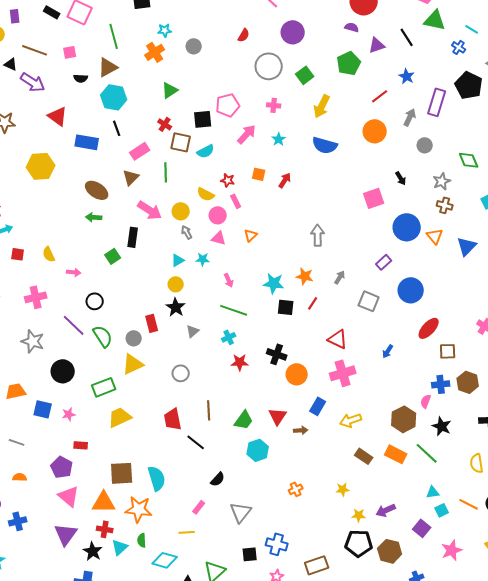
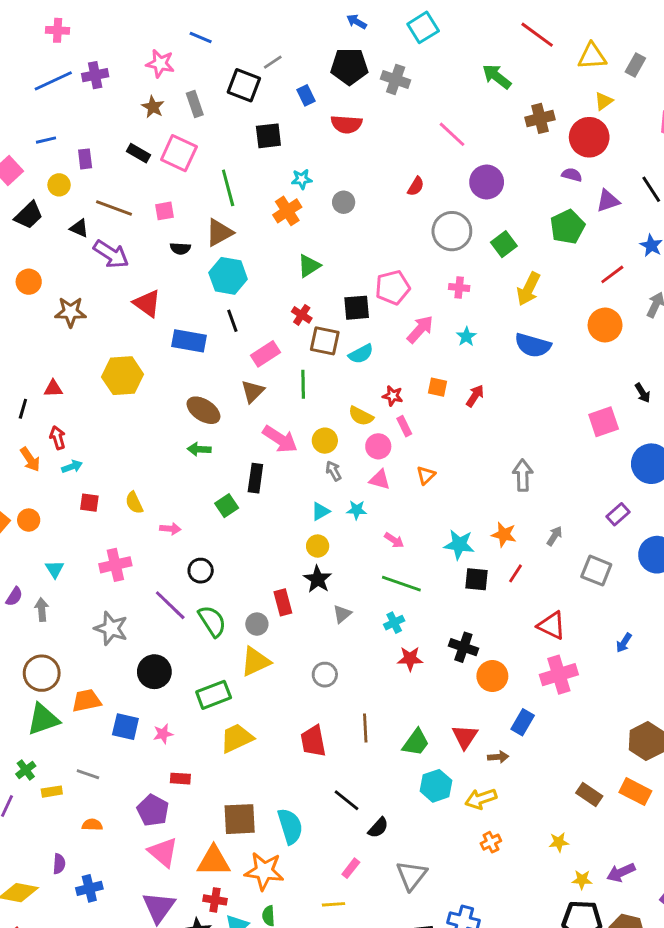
pink arrow: (229, 280) -> (394, 540), turned -32
yellow arrow: (351, 420) -> (481, 799), moved
black line: (196, 442) -> (346, 800), moved

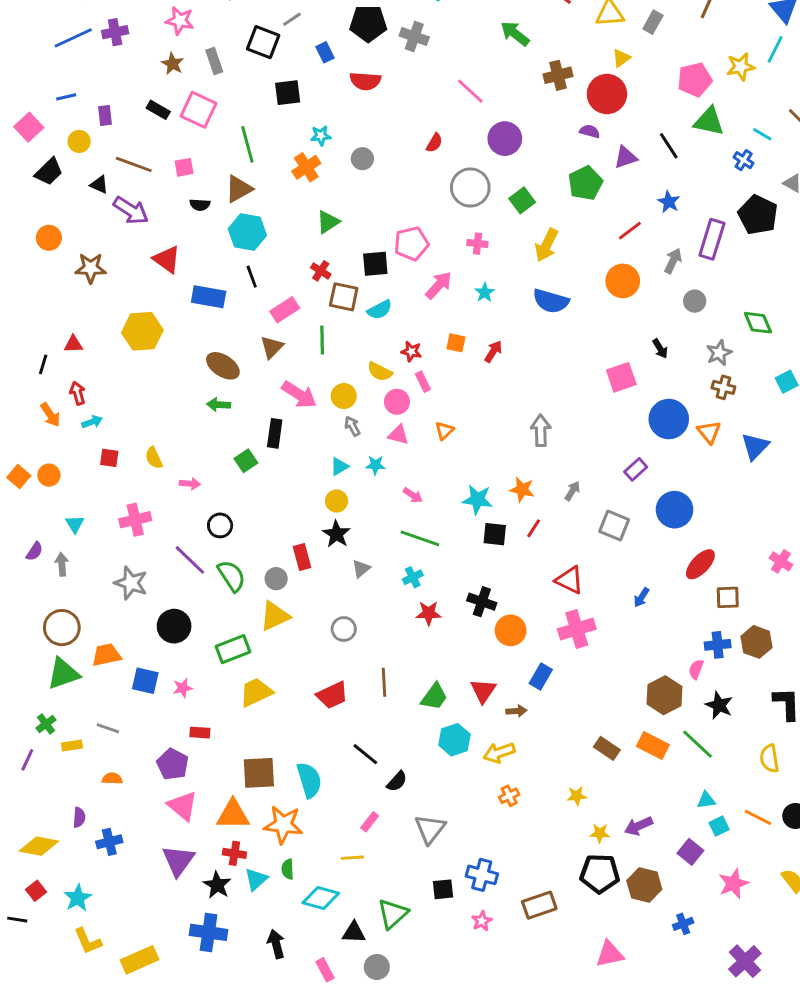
red trapezoid: (313, 741) -> (332, 695), turned -104

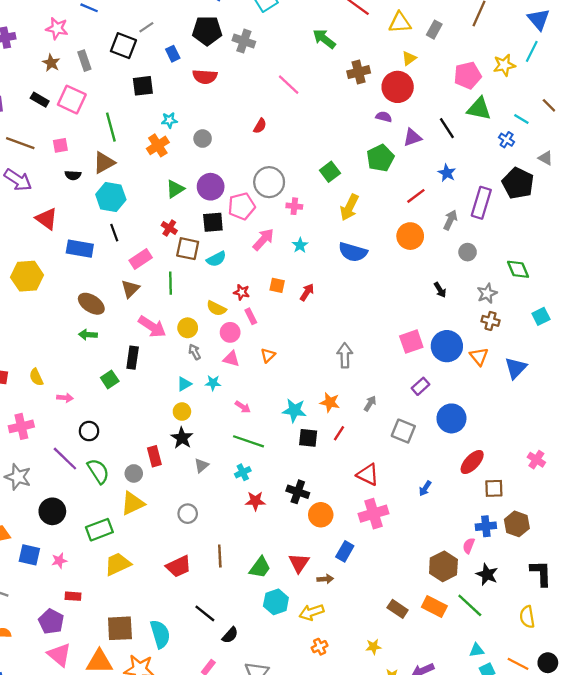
purple circle: (505, 139) -> (211, 187), moved
gray circle: (470, 187) -> (269, 182), moved
pink square: (621, 377) -> (411, 342), moved

